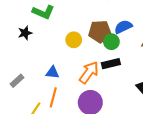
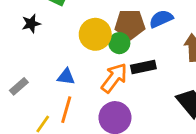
yellow circle: (74, 40) -> (95, 34), size x1.5
green circle: (111, 42) -> (119, 43), moved

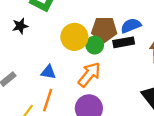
black rectangle: (143, 67) -> (124, 42), moved

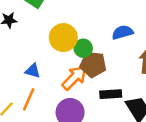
brown pentagon: (104, 29) -> (93, 64), moved
black rectangle: (124, 42) -> (111, 94), moved

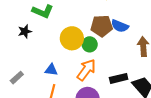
blue semicircle: (122, 32) -> (120, 26), turned -132
brown pentagon: (93, 64) -> (102, 26), moved

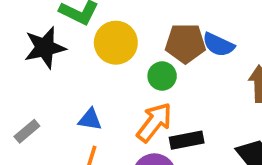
black star: (25, 31) -> (45, 48), size x1.6
yellow circle: (72, 38) -> (116, 43), moved
black rectangle: (119, 78) -> (187, 140), moved

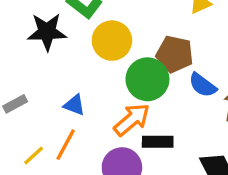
blue semicircle: (218, 45) -> (203, 85), moved
green circle: (162, 76) -> (147, 79), size x1.6

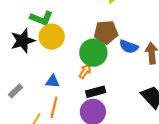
yellow circle: (112, 41) -> (52, 37), moved
orange arrow: (132, 120) -> (85, 71), moved, size x0.6
black rectangle: (158, 142) -> (96, 92), moved

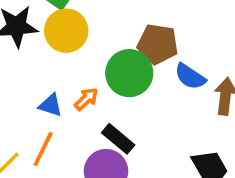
orange arrow: (85, 71) -> (86, 99), moved
black rectangle: (96, 92) -> (118, 139), turned 42

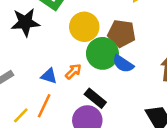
yellow circle: (66, 31) -> (84, 27), moved
blue semicircle: (190, 76) -> (123, 64), moved

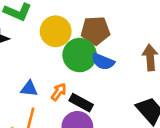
orange arrow: (73, 71) -> (59, 92), moved

